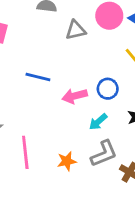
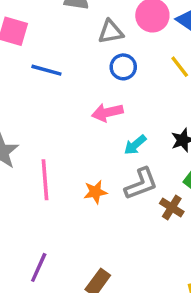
blue line: (38, 77) -> (46, 70), moved
blue circle: (108, 89) -> (123, 67), moved

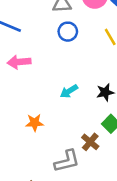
pink arrow: (107, 112) -> (19, 62), moved
gray L-shape: (141, 184) -> (67, 161), moved

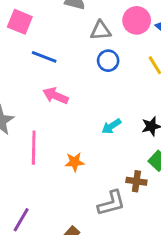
pink arrow: (19, 62) -> (56, 96), turned 30
brown cross: (90, 142) -> (136, 181), turned -30

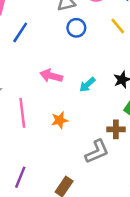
blue line: (44, 57) -> (20, 32), turned -70
pink arrow: (56, 96) -> (51, 76), moved

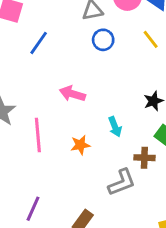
cyan arrow: (87, 85) -> (115, 127), moved, turned -72

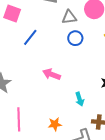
pink line: (38, 135) -> (19, 119), moved
orange star: (80, 145) -> (55, 124), moved

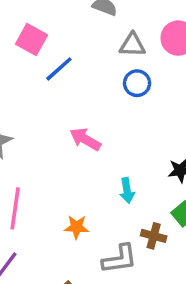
pink square: (12, 13) -> (32, 40), moved

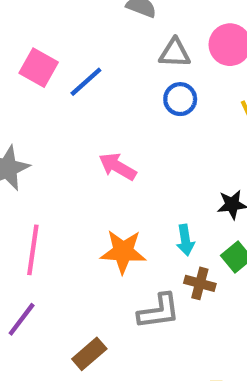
pink square: (32, 40) -> (39, 68), moved
cyan arrow: (127, 191) -> (185, 240), moved
orange star: (76, 227) -> (123, 252), moved, size x1.5

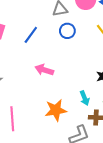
blue line: (86, 82) -> (31, 35), moved

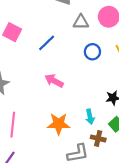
blue circle: (67, 31) -> (92, 52), moved

